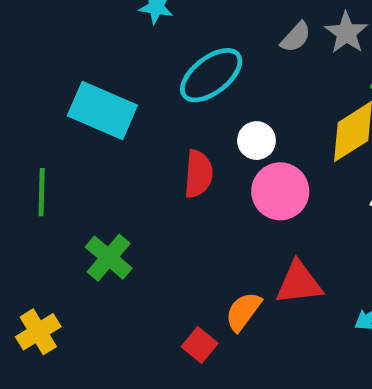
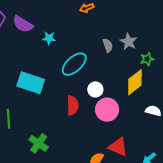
gray semicircle: (296, 37) -> (108, 45), turned -56
red triangle: (299, 283) -> (118, 147), turned 35

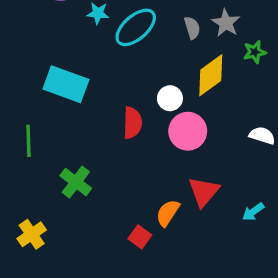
cyan ellipse: (74, 64) -> (136, 27), moved
yellow diamond: (135, 82) -> (211, 75), moved
red triangle: (118, 147) -> (204, 192), turned 45

